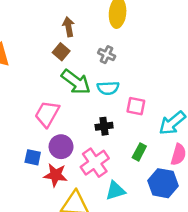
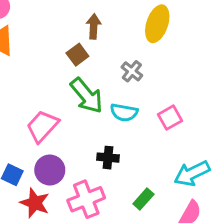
pink square: (136, 106) -> (170, 118), moved, turned 36

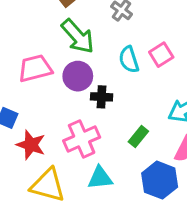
cyan semicircle: (124, 112) -> (129, 60), moved, turned 64
pink trapezoid: (42, 126) -> (35, 68), turned 36
purple circle: (50, 170) -> (78, 76), moved

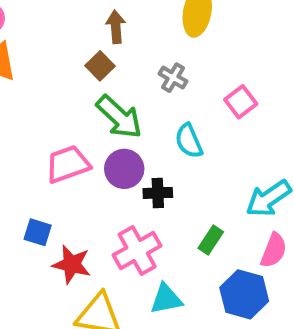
pink square: (161, 55) -> (241, 102), moved

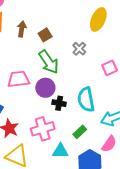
brown arrow: (116, 27) -> (22, 29), moved
cyan semicircle: (189, 141) -> (86, 100), moved, size x1.4
cyan triangle: (166, 299) -> (60, 151), moved

